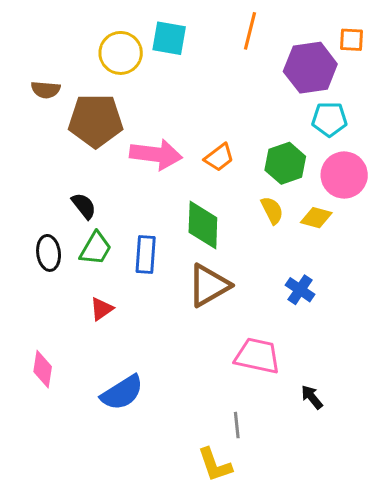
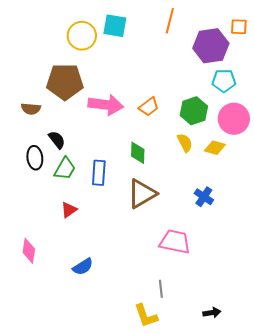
brown semicircle: (46, 90) -> (31, 109), moved
green diamond: (203, 225) -> (138, 153), size x0.7
black ellipse: (49, 253) -> (35, 158), moved
blue semicircle: (122, 393) -> (83, 267), size x0.7
black arrow: (312, 397) -> (212, 313), moved, turned 120

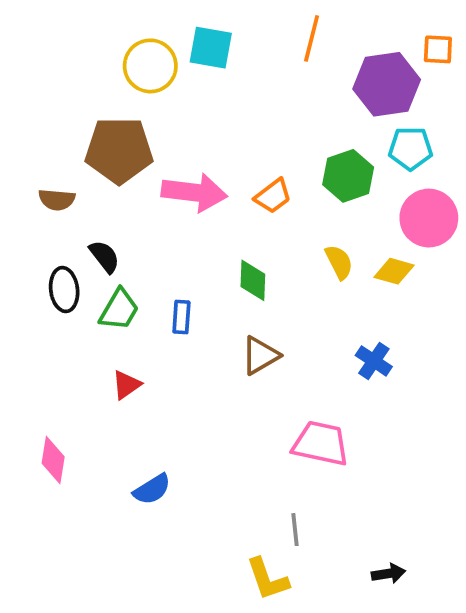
green hexagon: (194, 111) -> (348, 176), moved
blue rectangle: (99, 173) -> (181, 317), size x0.7
brown triangle: (142, 194) -> (260, 355), size x0.7

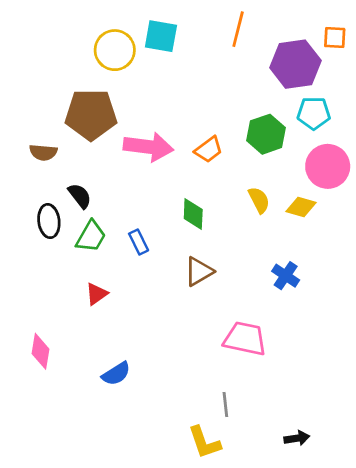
blue rectangle: (181, 317) -> (139, 242), turned -30

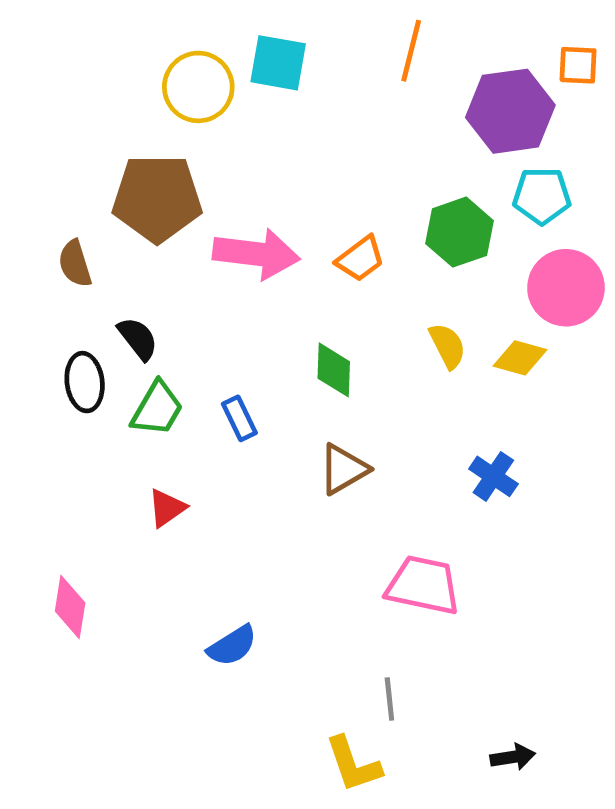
brown semicircle: (43, 152) -> (75, 264), turned 68
blue semicircle: (116, 374) -> (232, 646), moved

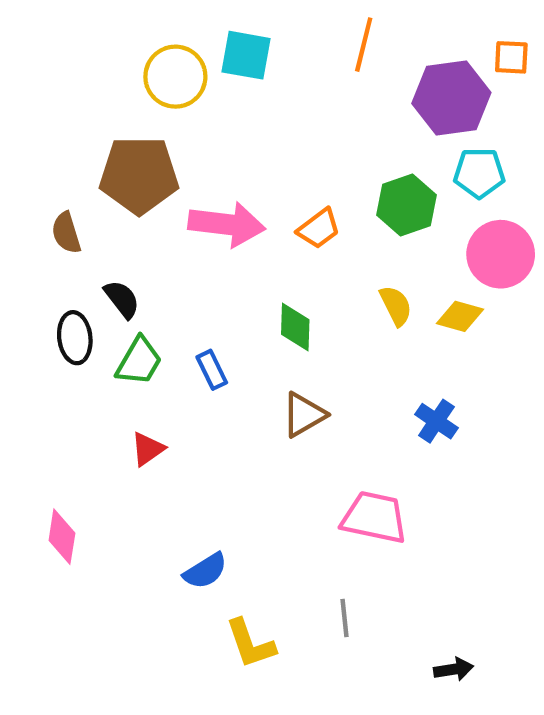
yellow L-shape: (353, 764) -> (250, 644), moved

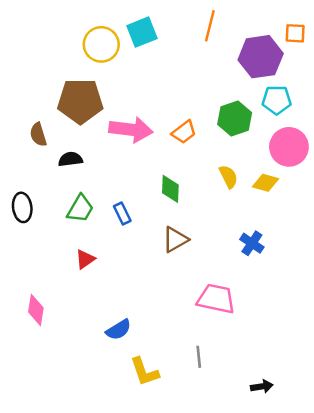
cyan square: (246, 55) -> (142, 32), turned -32
black semicircle: (122, 299) -> (70, 159), moved, turned -60
black ellipse: (75, 338) -> (22, 207), moved

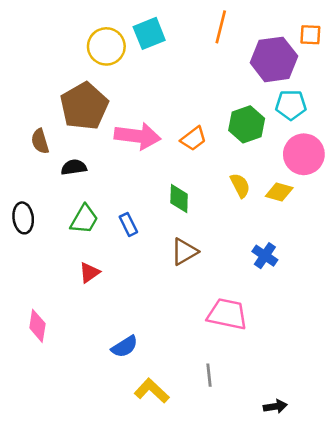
brown pentagon: (80, 101) -> (84, 106), turned -30
yellow L-shape: (144, 372) -> (152, 391), turned 152

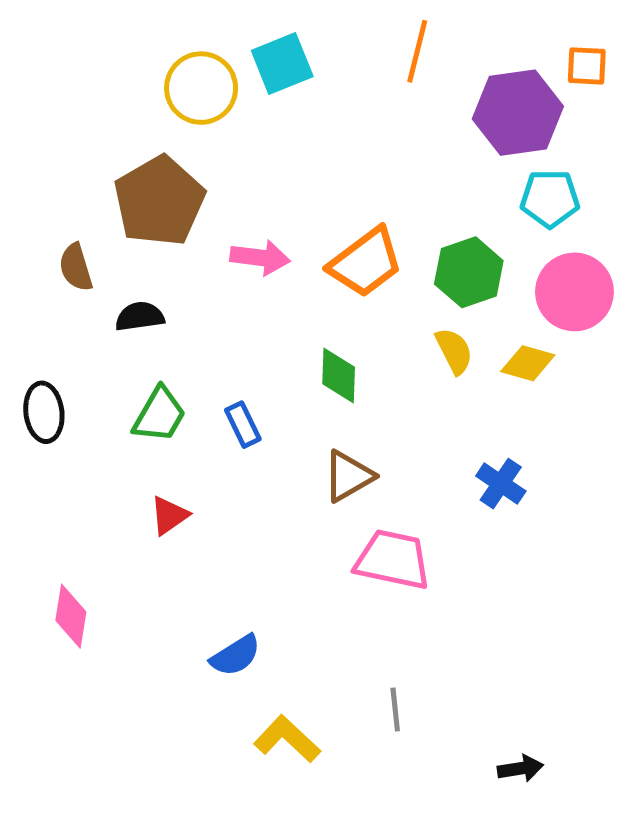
green hexagon: (247, 124) -> (469, 272), moved
pink arrow: (138, 136) -> (260, 258), size x0.7
orange trapezoid: (193, 139) -> (366, 262), size x1.5
pink trapezoid: (227, 314) -> (393, 560), moved

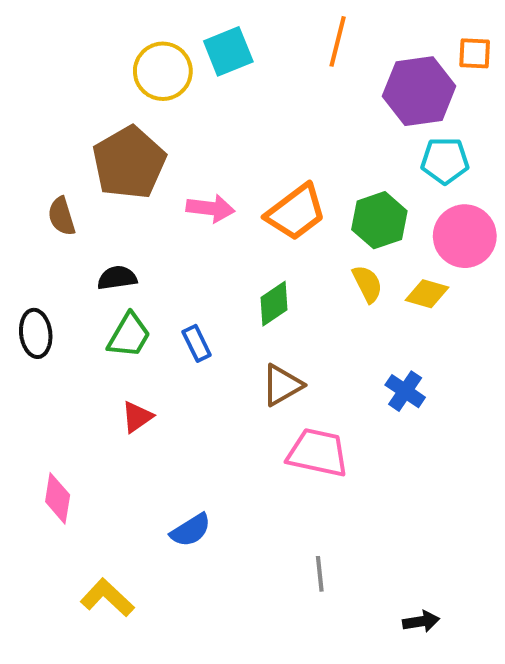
black semicircle: (140, 316) -> (117, 278), moved
green diamond: (339, 375) -> (274, 304), turned 54
yellow L-shape: (287, 739) -> (107, 598), moved

